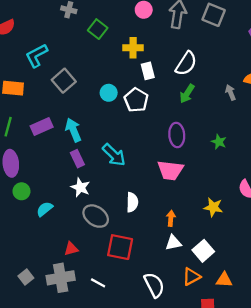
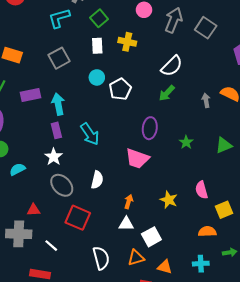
cyan L-shape: (37, 56) -> (59, 18), moved
white rectangle: (148, 71) -> (97, 46), moved

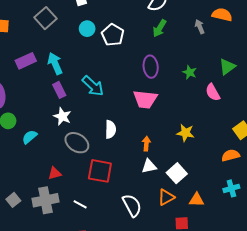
pink semicircle: (201, 190) -> (213, 92), moved

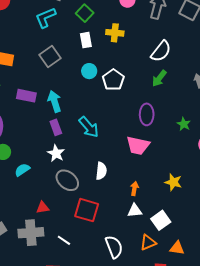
purple rectangle: (26, 61) -> (26, 96), turned 30

